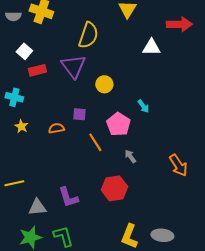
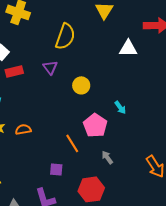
purple triangle: (73, 66) -> (50, 67), size x0.6
purple square: (79, 114) -> (56, 169), moved
orange semicircle: (56, 128) -> (23, 129), moved

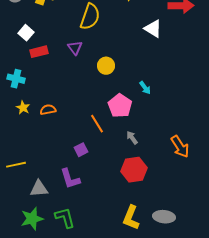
white triangle: (128, 48) -> (153, 29), turned 30
purple square: (56, 169) -> (81, 150), turned -32
red hexagon: (91, 189) -> (134, 170), moved

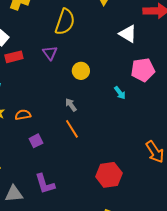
pink pentagon: (120, 106) -> (143, 70), moved, turned 30
gray arrow: (132, 138) -> (71, 105), moved
purple square: (81, 150) -> (36, 141), moved

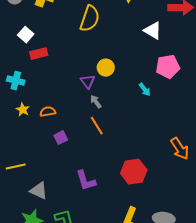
purple triangle: (50, 53) -> (88, 82), moved
purple L-shape: (45, 184) -> (86, 181), moved
gray triangle: (14, 194) -> (39, 191), turned 30

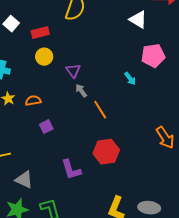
red rectangle: (39, 54) -> (40, 33), moved
yellow circle: (106, 68) -> (44, 57), moved
orange line: (97, 126) -> (100, 110), moved
red hexagon: (134, 172) -> (106, 152), moved

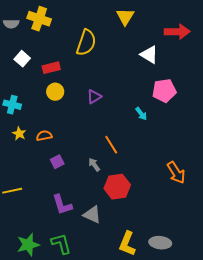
purple triangle: (73, 71) -> (94, 97), moved, turned 35
gray arrow: (81, 91) -> (94, 165), moved
purple L-shape: (71, 170) -> (62, 205), moved
gray triangle: (24, 180) -> (92, 215), moved

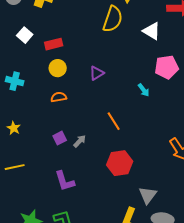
yellow semicircle: (86, 43) -> (113, 19), moved
yellow star: (19, 134) -> (14, 128), moved
orange semicircle: (44, 136) -> (59, 97), moved
gray arrow: (94, 165) -> (80, 141), moved, turned 80
gray triangle: (92, 215) -> (148, 195), moved, turned 42

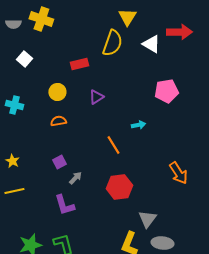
white triangle: (152, 31) -> (151, 44), moved
red rectangle: (54, 44) -> (79, 64), moved
cyan arrow: (144, 90) -> (138, 125), moved, turned -64
yellow star: (14, 128) -> (12, 161), moved
gray arrow: (80, 141) -> (75, 178), moved

